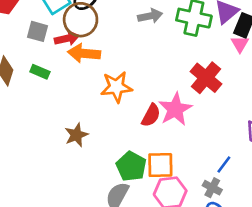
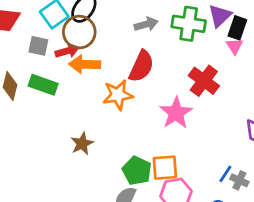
green rectangle: (40, 72) -> (43, 85), size x1.5
red semicircle: (151, 115) -> (141, 66), moved, size x1.4
blue line: (224, 165) -> (225, 174), moved
gray cross: (212, 188) -> (239, 180), moved

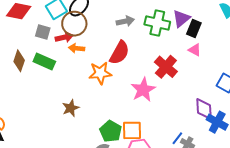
pink triangle: (235, 46) -> (195, 50), moved, turned -32
orange arrow: (85, 64) -> (77, 48), size x0.7

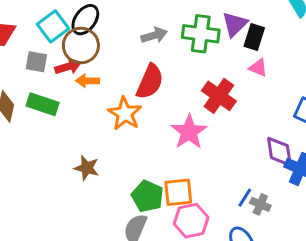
orange star: (100, 73) -> (125, 113), turned -30
brown star: (71, 108) -> (87, 168), turned -30

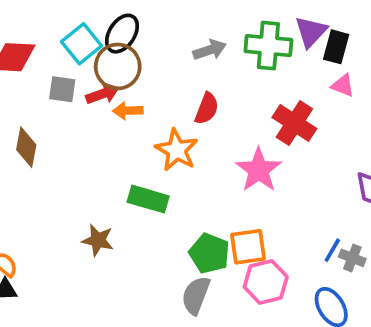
red semicircle: (150, 82) -> (207, 109), size x0.7
green rectangle: (43, 104) -> (148, 199), moved
brown star: (87, 168) -> (98, 240), moved

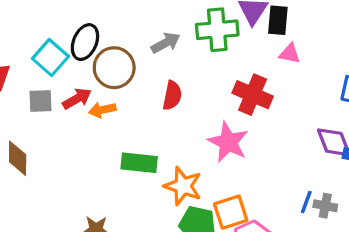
brown circle: (118, 66) -> (114, 68), moved
orange star: (177, 150) -> (183, 186), moved
green rectangle: (148, 199) -> (139, 163), moved

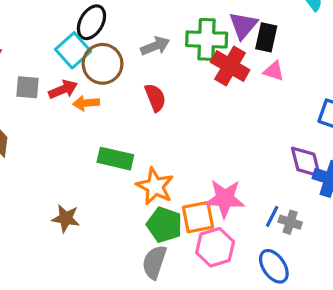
black ellipse: (85, 42) -> (91, 22), moved
cyan square: (50, 58) -> (73, 50), moved
red semicircle: (172, 95) -> (155, 98), turned -40
red cross: (253, 95) -> (230, 66), moved
pink star: (228, 142) -> (225, 199), moved, turned -30

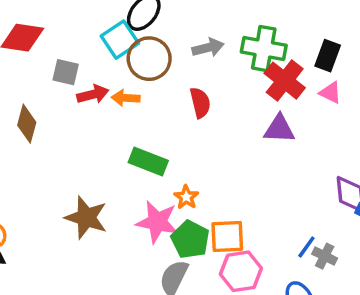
purple triangle: (243, 25) -> (279, 129), moved, turned 44
red arrow: (63, 89) -> (93, 94), moved
orange star: (155, 186) -> (186, 197), size x0.6
pink star: (225, 199) -> (157, 222), moved
brown star: (66, 218) -> (86, 218), size x1.4

